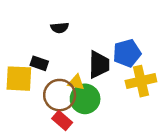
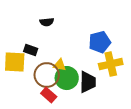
black trapezoid: (99, 65) -> (88, 82), moved

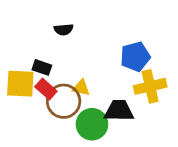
green circle: (67, 78) -> (92, 124), moved
black trapezoid: (88, 82) -> (119, 111), turned -90
red rectangle: (49, 95) -> (46, 89), moved

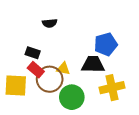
yellow square: (20, 84) -> (16, 86), moved
yellow cross: (150, 86) -> (112, 88), moved
black trapezoid: (119, 111) -> (93, 64), moved

